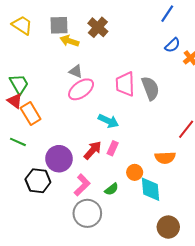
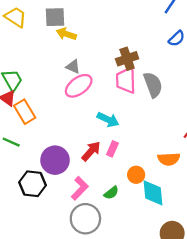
brown cross: (98, 27) -> (127, 59), moved, turned 30

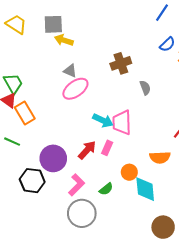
pink trapezoid: (126, 80) -> (122, 123), moved
gray semicircle: (153, 85) -> (145, 88), size x0.6

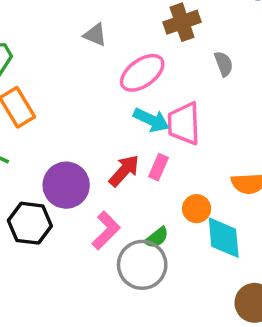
pink ellipse: (75, 89) -> (142, 73), moved
gray circle: (82, 213) -> (142, 265), moved

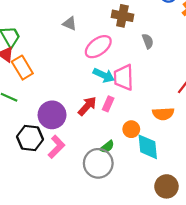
brown cross: (182, 22) -> (122, 16), turned 30
pink L-shape: (106, 230) -> (56, 147), moved

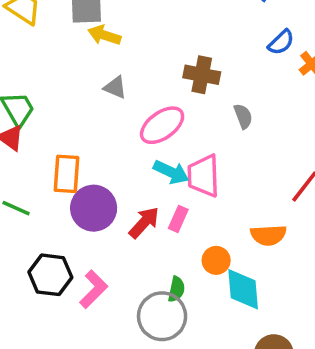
orange rectangle: (22, 68) -> (67, 174), moved, turned 35
purple circle: (52, 115) -> (94, 208), moved
green semicircle: (107, 147) -> (176, 289), turned -40

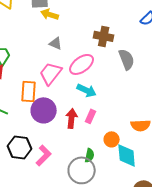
gray semicircle: (243, 116) -> (127, 59), size x1.5
pink trapezoid: (204, 176) -> (51, 73), moved, turned 40
red arrow: (144, 223) -> (72, 118), turned -36

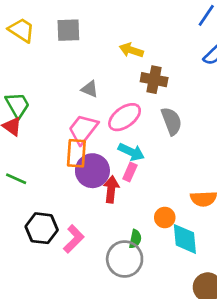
yellow arrow: (50, 14) -> (131, 50), moved
gray semicircle: (127, 59) -> (171, 121), moved
orange rectangle: (29, 91) -> (76, 153), moved
purple circle: (44, 110) -> (92, 171), moved
pink rectangle: (91, 116) -> (130, 172), moved

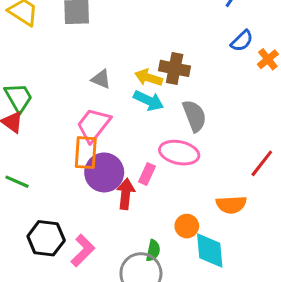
yellow arrow: (131, 50) -> (149, 78), moved
pink ellipse: (125, 117) -> (179, 153), moved, turned 48
cyan arrow: (131, 152) -> (149, 101), moved

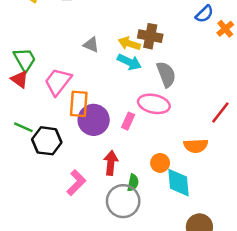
pink trapezoid: (93, 125) -> (58, 82), moved
red arrow: (126, 194) -> (111, 163), moved
black hexagon: (46, 238) -> (47, 141), moved

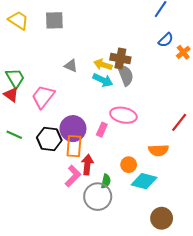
gray semicircle: (166, 74) -> (126, 75), moved
orange rectangle: (79, 104) -> (74, 146), moved
black hexagon: (47, 141) -> (49, 139), moved
pink L-shape: (76, 183) -> (73, 176), moved
cyan diamond: (179, 183) -> (144, 181), turned -70

